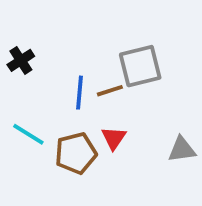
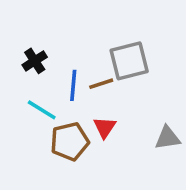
black cross: (21, 60) -> (35, 61), moved
cyan line: (28, 134) -> (42, 110), moved

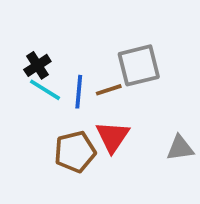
cyan line: (42, 110) -> (45, 90), moved
red triangle: (105, 127) -> (113, 137), size x1.4

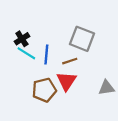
gray square: (139, 65) -> (82, 39), turned 35
brown line: (109, 90) -> (70, 61), moved

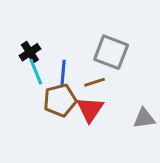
cyan line: (26, 53) -> (36, 72), turned 36
brown pentagon: (44, 90) -> (60, 100), moved

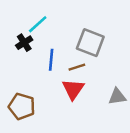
cyan line: (36, 72) -> (38, 24), moved, turned 70
brown pentagon: (60, 100) -> (22, 106), moved, turned 30

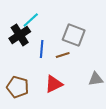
black cross: (24, 43) -> (20, 35), size x1.5
red triangle: (73, 89) -> (54, 84), moved, turned 30

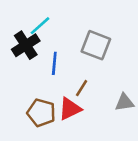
brown line: (63, 55) -> (82, 88), moved, turned -40
brown pentagon: (18, 87) -> (41, 113), moved

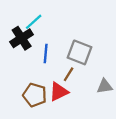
gray square: (96, 45) -> (79, 52), moved

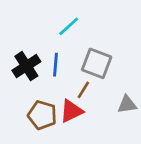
cyan line: (34, 22) -> (69, 26), moved
black cross: (22, 38) -> (26, 66), moved

